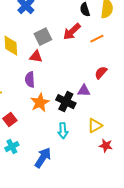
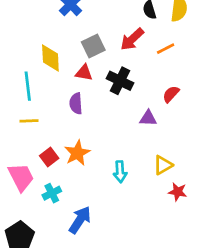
black cross: (66, 102) -> (120, 81), moved
orange star: (40, 103) -> (77, 153), moved
blue arrow: (43, 158) -> (80, 220), moved

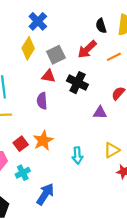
yellow diamond: (50, 58) -> (28, 48), moved, turned 35

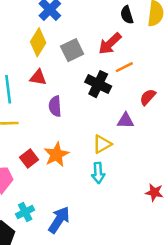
orange line: (114, 57) -> (124, 67), moved
red triangle: (48, 76) -> (38, 78), moved
yellow triangle: (112, 150) -> (102, 144), moved
cyan cross: (23, 173) -> (25, 212), moved

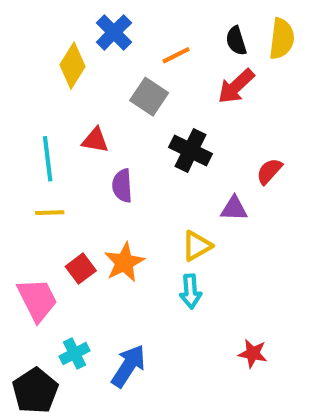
yellow diamond: (38, 42) -> (72, 66), moved
red arrow: (110, 44) -> (236, 86), moved
gray square: (72, 50) -> (149, 97), turned -30
orange line: (124, 67) -> (176, 55), moved
red star: (154, 192) -> (253, 353), moved

